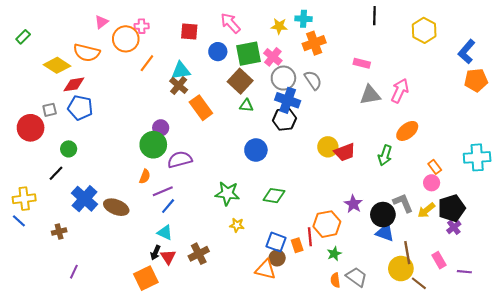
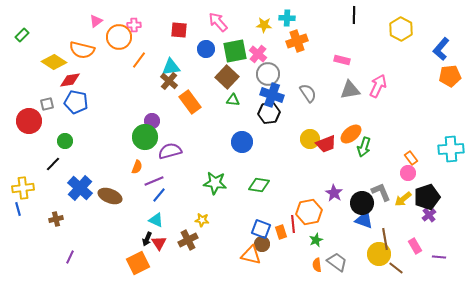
gray semicircle: (313, 80) -> (308, 93), moved
orange ellipse: (407, 131) -> (351, 134), moved
blue line: (19, 221) -> (18, 209), turned 32
yellow star: (237, 225) -> (202, 220), moved

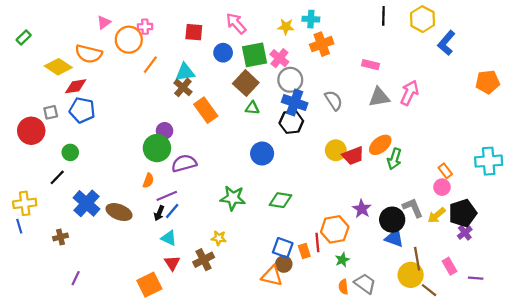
yellow hexagon: (401, 29) -> (423, 19), moved
blue L-shape: (441, 49) -> (446, 43), moved
black arrow: (147, 239) -> (159, 213), moved

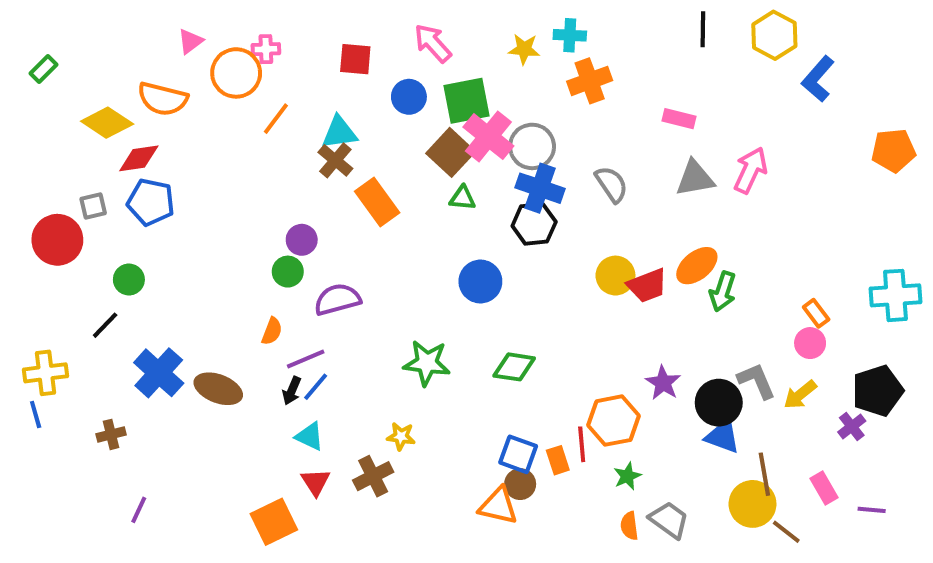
pink cross: (279, 58) -> (488, 137), moved, size x1.4
green circle: (157, 148) -> (288, 272), size x0.6
black pentagon: (463, 213) -> (878, 391), moved

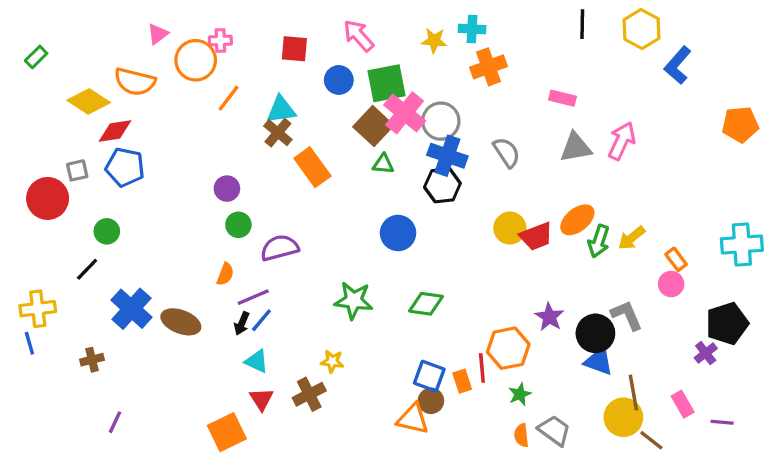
purple circle: (302, 240) -> (227, 189), moved
yellow arrow: (800, 395) -> (632, 238), moved

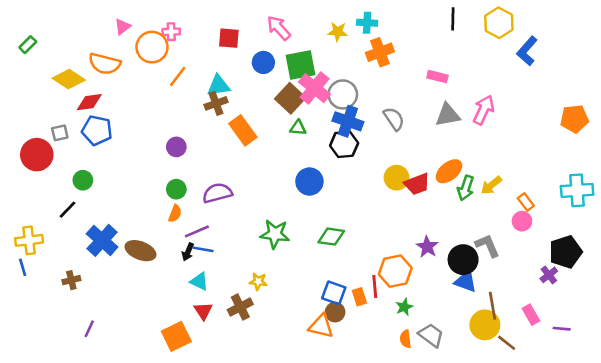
orange pentagon: (740, 124) -> (574, 119), moved
brown cross: (278, 133) -> (216, 103), turned 30
green circle: (238, 225) -> (176, 189), moved
blue line: (261, 320) -> (203, 249), turned 60

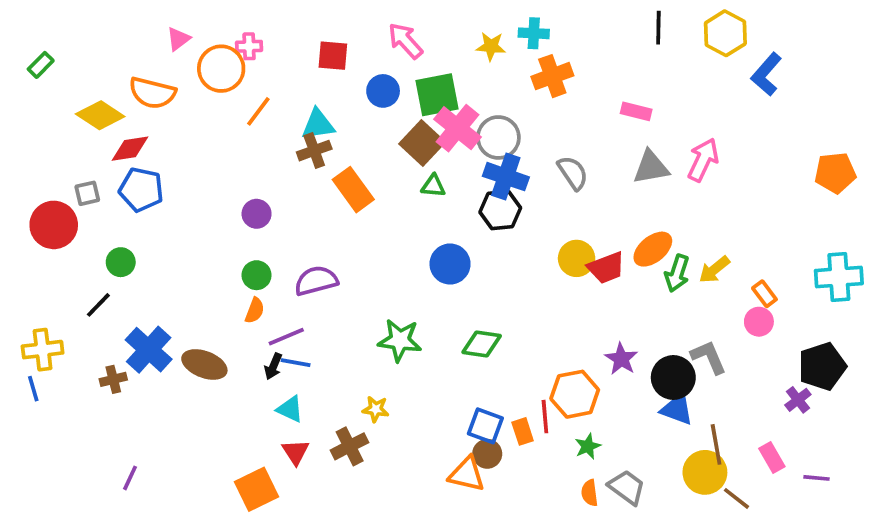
brown cross: (71, 280) -> (113, 379), moved

